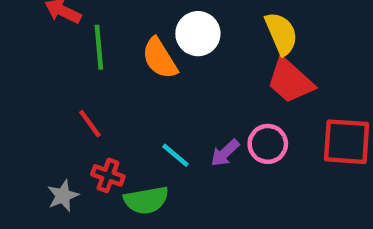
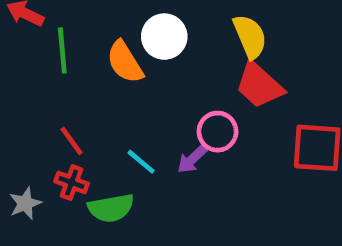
red line: (90, 124) -> (72, 141), moved
pink circle: (268, 144) -> (218, 132), moved

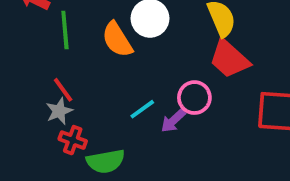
red line: (72, 141) -> (63, 90), moved
cyan line: (141, 162) -> (142, 109), moved, turned -76
gray star: (25, 203) -> (59, 111), moved

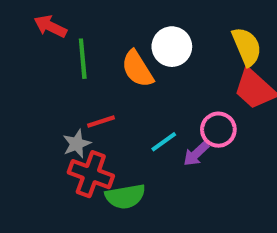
red line: (63, 90) -> (101, 121), moved, turned -72
red cross: (73, 140) -> (91, 174), size x1.5

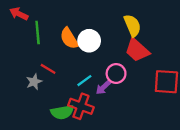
white circle: (172, 47) -> (89, 41), moved
red line: (101, 121) -> (48, 69), turned 49
red cross: (91, 174) -> (81, 106), moved

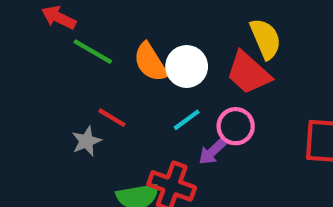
green line: (38, 33) -> (93, 52), turned -55
red trapezoid: (137, 50) -> (248, 73), moved
cyan line: (84, 81) -> (187, 120), moved

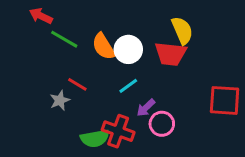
red trapezoid: (248, 73) -> (171, 54), turned -36
pink circle: (236, 126) -> (162, 124), moved

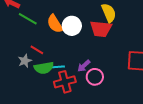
cyan line: (128, 86) -> (58, 67), moved, turned 32
red cross: (118, 131) -> (65, 82), turned -35
green semicircle: (95, 138) -> (44, 68), moved

